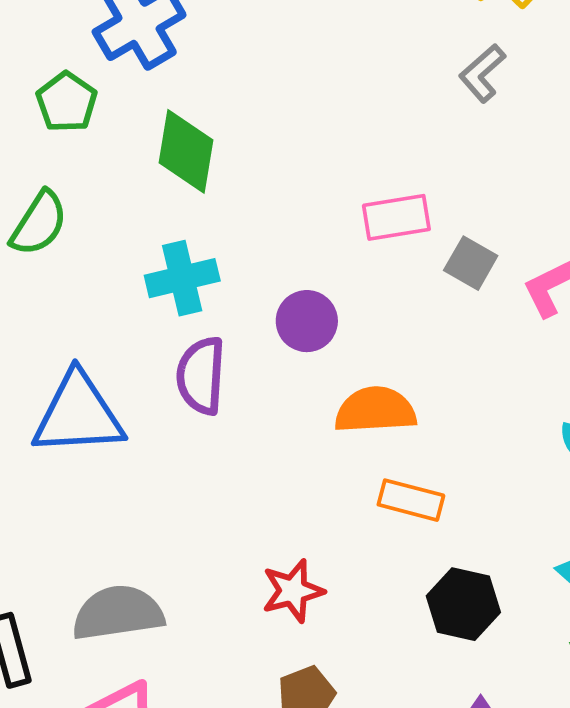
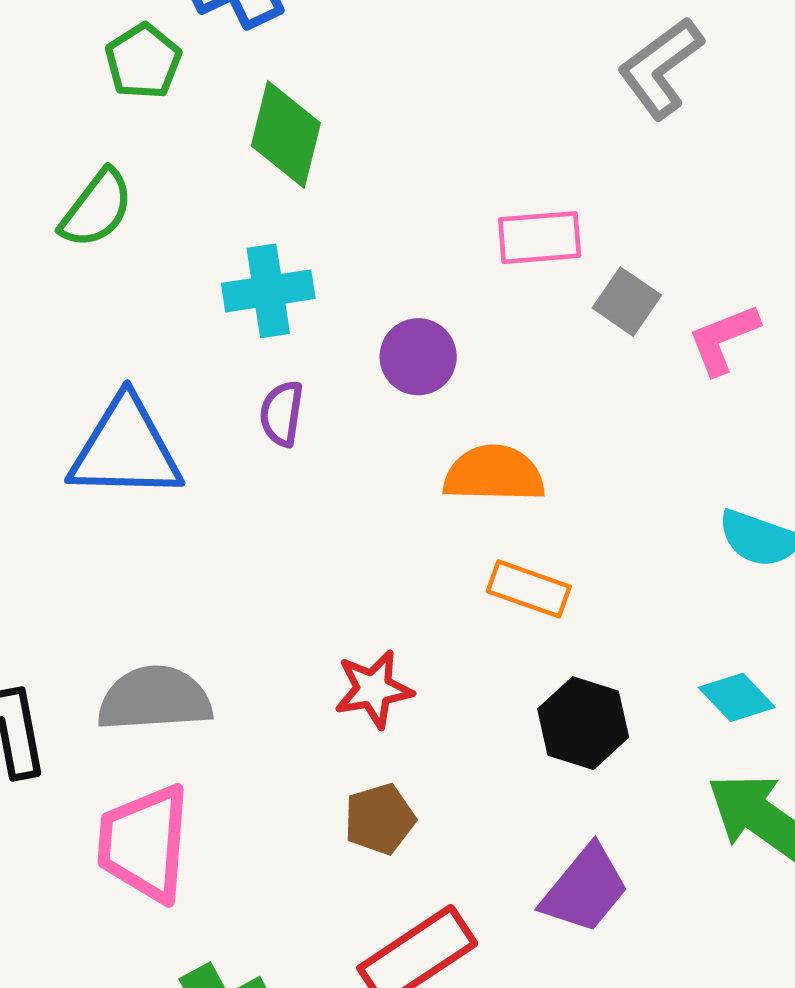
gray L-shape: (482, 73) -> (660, 68), size x1.4
purple semicircle: (201, 376) -> (282, 413), size x0.7

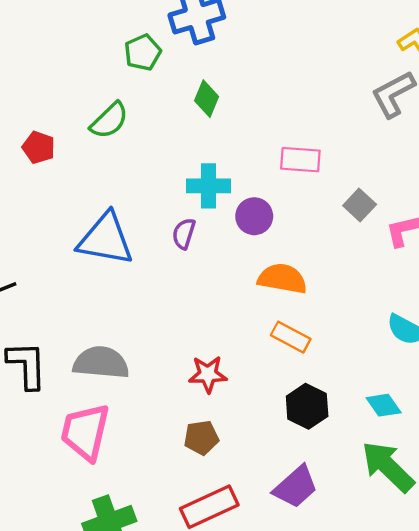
green diamond: (286, 134) -> (207, 99), size x0.7
pink rectangle: (540, 238) -> (300, 160), moved
cyan cross: (268, 291) -> (208, 186), moved

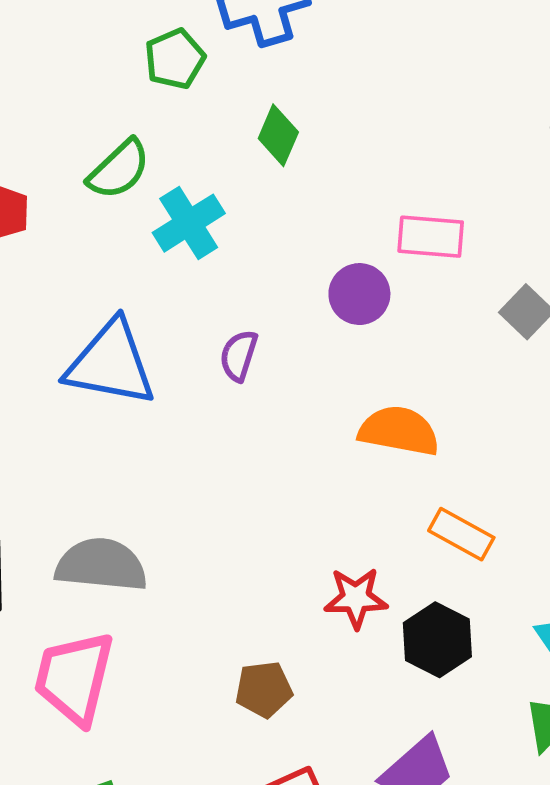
cyan cross: (208, 186) -> (189, 223), moved, turned -33
purple circle: (254, 216) -> (359, 294), moved
orange rectangle: (291, 337) -> (461, 534), moved
red star: (208, 374) -> (356, 598), moved

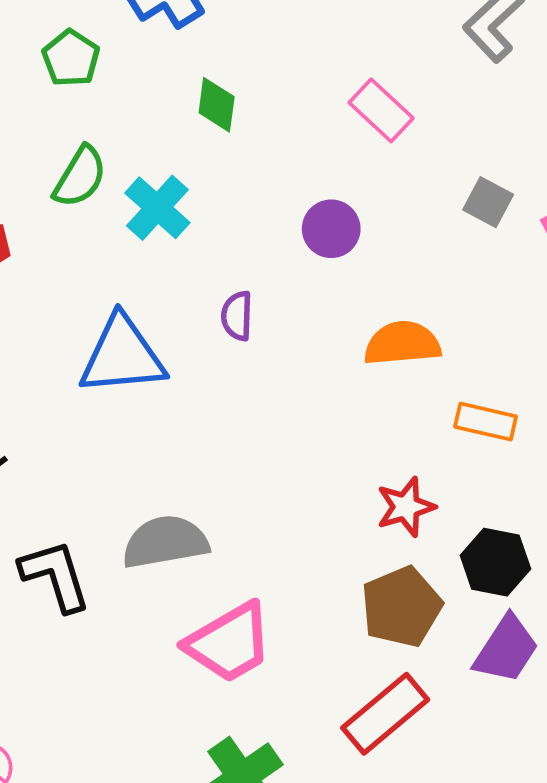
green pentagon: (175, 59) -> (71, 58), moved
pink rectangle: (431, 237) -> (381, 110), moved, turned 54
black hexagon: (437, 640) -> (495, 562), moved
pink trapezoid: (74, 678) -> (229, 643), moved, turned -118
brown pentagon: (264, 689) -> (402, 607), moved, size x1.5

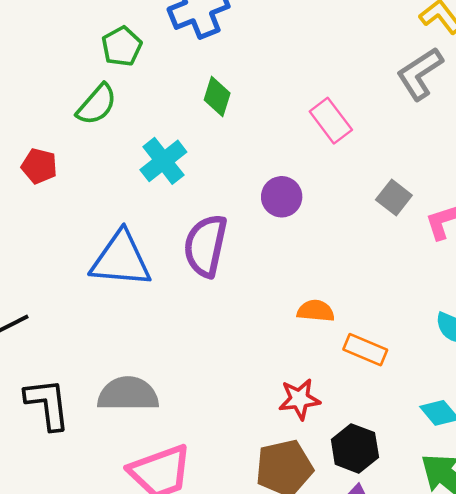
green semicircle: (80, 177) -> (97, 104), moved
purple semicircle: (237, 316) -> (205, 246), size x1.8
orange semicircle: (402, 343) -> (316, 311), moved, size x0.7

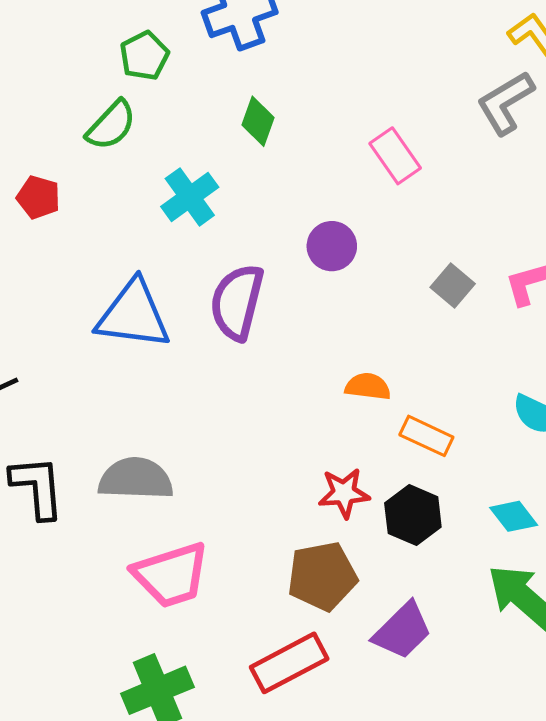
gray square: (394, 197) -> (453, 285), moved
black hexagon: (355, 448) -> (413, 515), moved

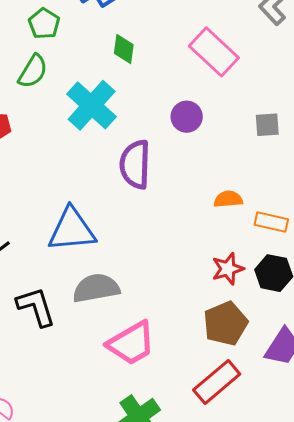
pink rectangle: (395, 156) -> (214, 52), size x1.4
cyan cross: (190, 197) -> (92, 105), size x1.4
gray square: (453, 285) -> (267, 125), turned -32
blue triangle: (133, 315) -> (72, 230), moved

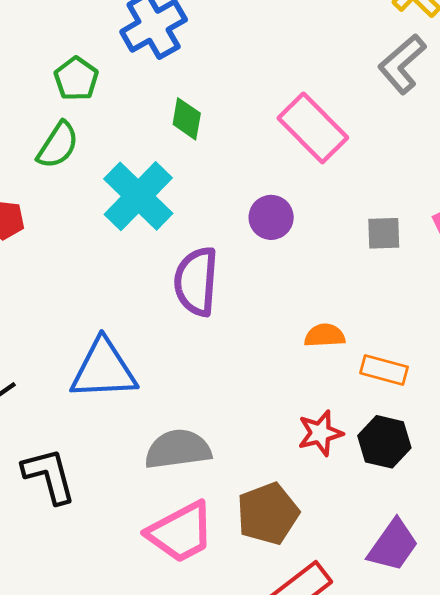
gray semicircle: (96, 288) -> (178, 449), moved
brown pentagon: (226, 323) -> (268, 514), moved

